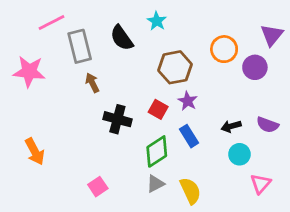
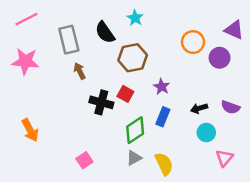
pink line: (52, 22) -> (27, 19), moved
purple triangle: (272, 35) -> (234, 30), turned -45
brown hexagon: (175, 67) -> (133, 58), moved
red square: (158, 109) -> (125, 94), moved
blue rectangle: (189, 136) -> (163, 117), turned 54

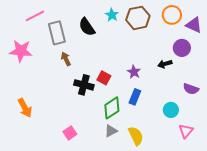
pink line: (27, 19) -> (35, 16), moved
orange circle: (193, 42) -> (172, 15), moved
brown hexagon: (133, 58) -> (138, 18), moved
black arrow: (199, 108) -> (165, 64), moved

